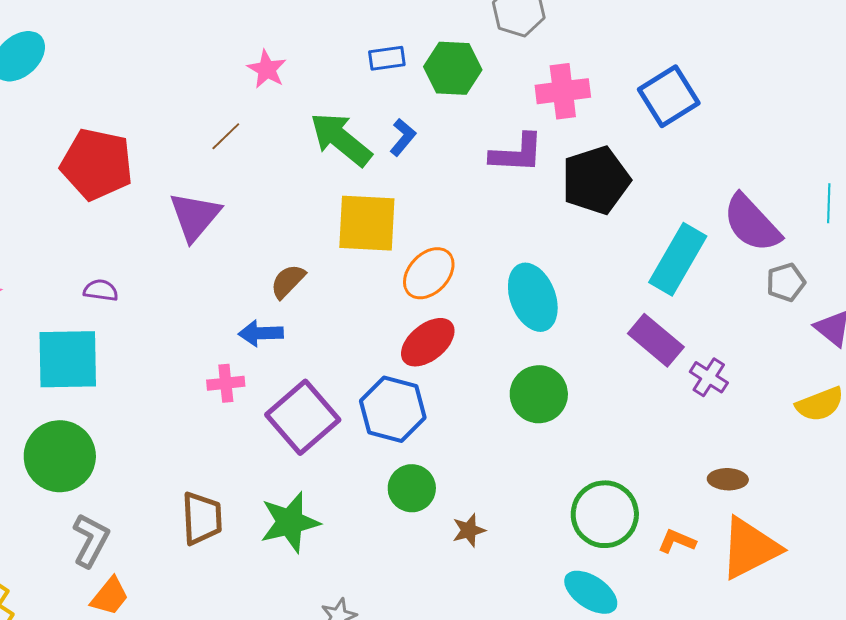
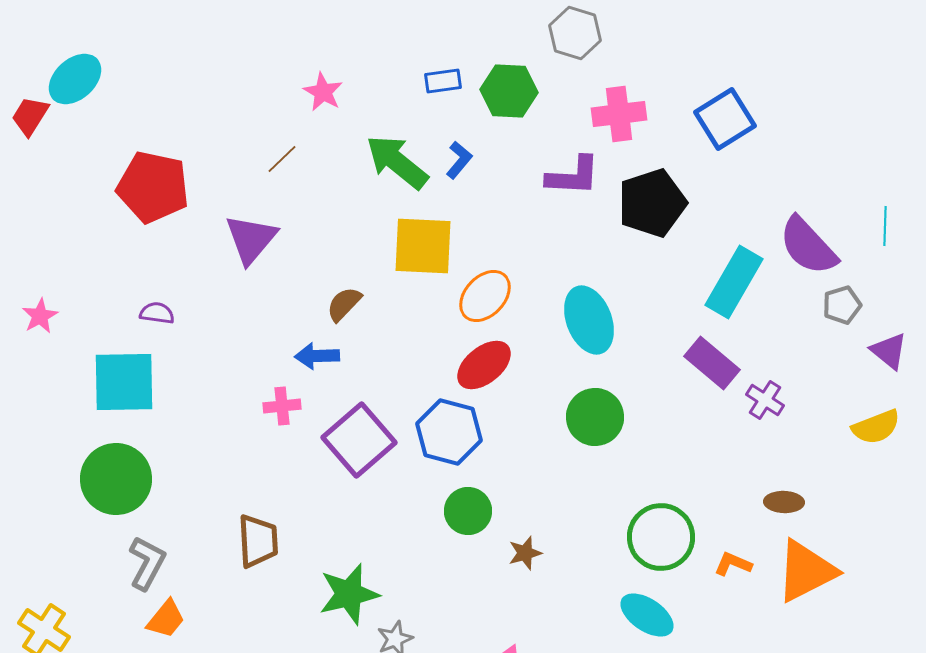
green star: (290, 522) -> (349, 594), moved

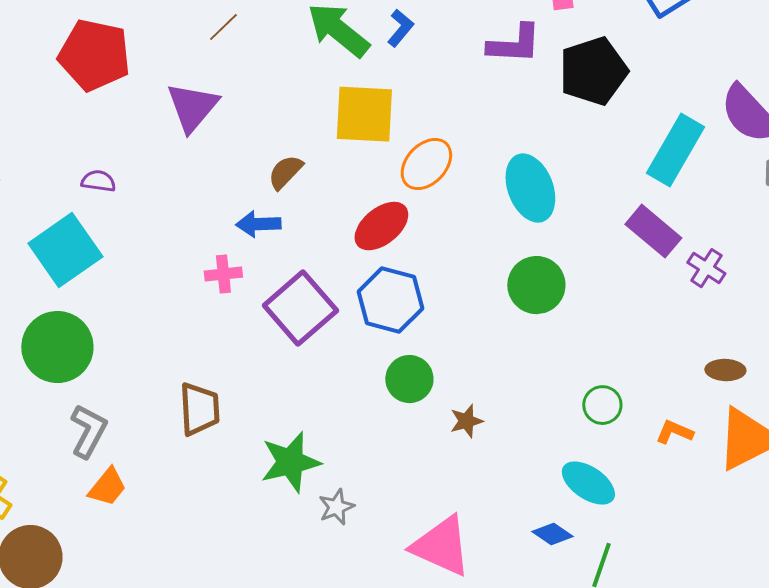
red ellipse: (484, 365) -> (381, 226), moved
cyan square: (124, 382) -> (65, 250), turned -34
green circle: (661, 537) -> (602, 405), size x0.6

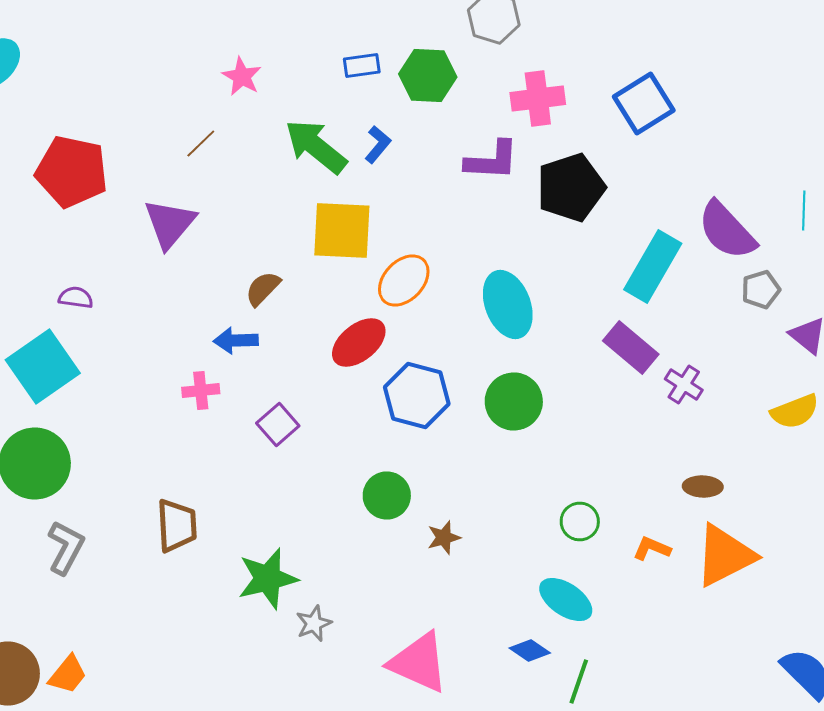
blue hexagon: (390, 300) -> (417, 396), moved
purple square: (300, 308) -> (278, 424), size x0.6
orange trapezoid: (107, 487) -> (68, 674), moved

